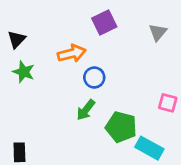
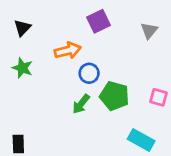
black triangle: (17, 39) -> (22, 28), moved
green pentagon: (121, 127) -> (114, 96), moved

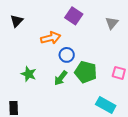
purple square: (98, 21) -> (74, 16), turned -30
green star: (22, 68) -> (29, 74), moved

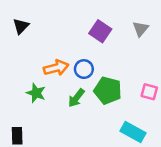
purple square: (74, 16) -> (100, 31), moved
orange arrow: (51, 38) -> (56, 68), moved

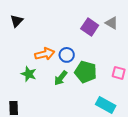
gray triangle: (141, 29) -> (112, 23), turned -40
purple square: (100, 31) -> (90, 27), moved

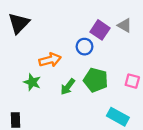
black triangle: (17, 21) -> (19, 23), size x1.5
blue circle: (67, 55) -> (84, 47), moved

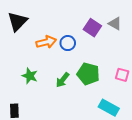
blue circle: (84, 47) -> (68, 43), moved
orange arrow: (50, 60) -> (46, 42), moved

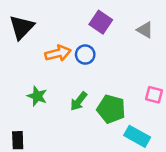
purple square: (92, 28) -> (101, 22), moved
green pentagon: (88, 74) -> (111, 109), moved

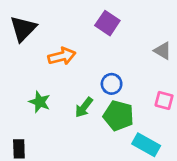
gray triangle: (145, 30) -> (163, 51), moved
blue circle: (85, 55) -> (112, 84), moved

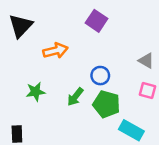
gray triangle: (163, 51) -> (146, 61), moved
green star: (40, 102) -> (36, 92), turned -30

